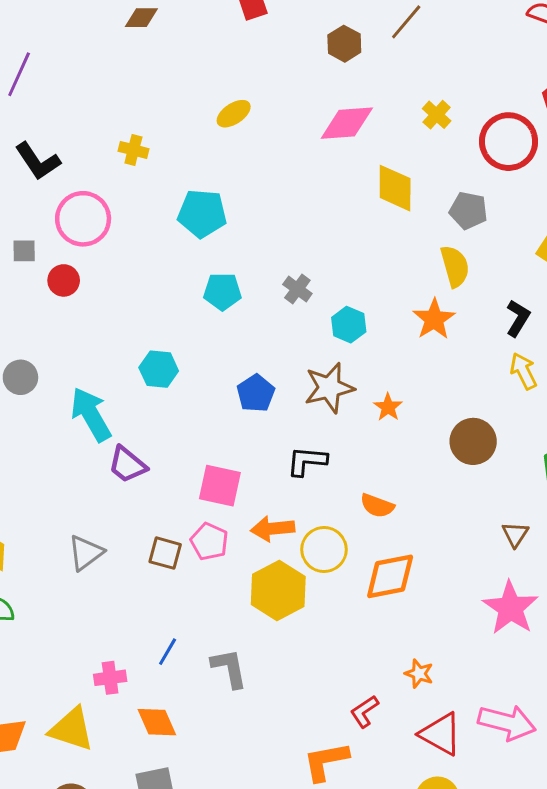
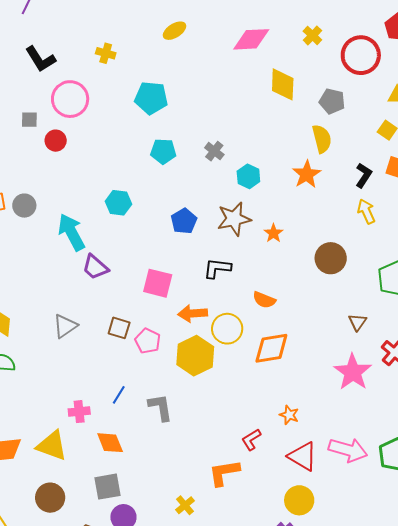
pink pentagon: (209, 542) -> (148, 341), moved

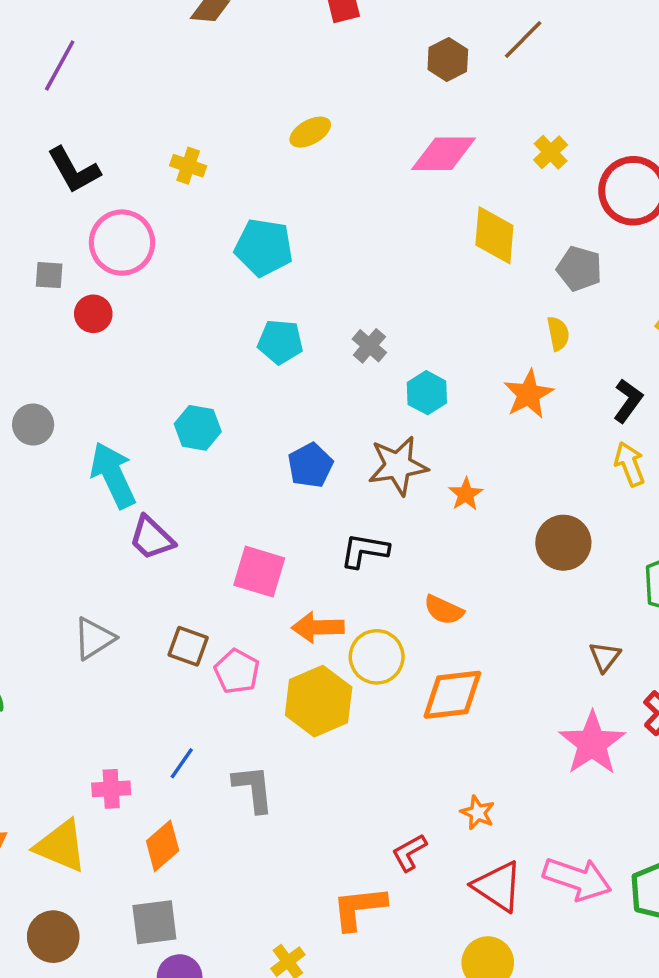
yellow semicircle: (322, 139) -> (558, 334), size x0.7
orange diamond: (110, 443) -> (163, 846), turned 68

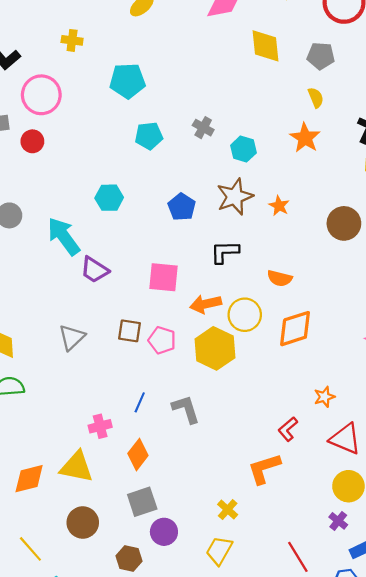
orange star: (478, 813) -> (324, 397), turned -30

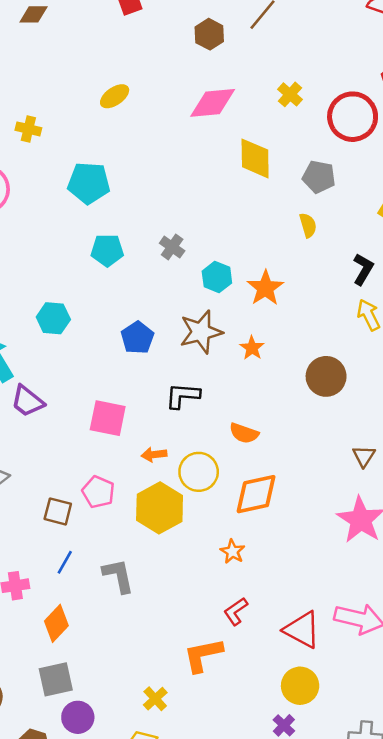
orange star: (305, 138) -> (265, 288), moved
orange arrow: (206, 304) -> (154, 455), size x0.7
brown square: (130, 331) -> (58, 511), moved
orange star: (324, 397) -> (233, 552), moved, turned -30

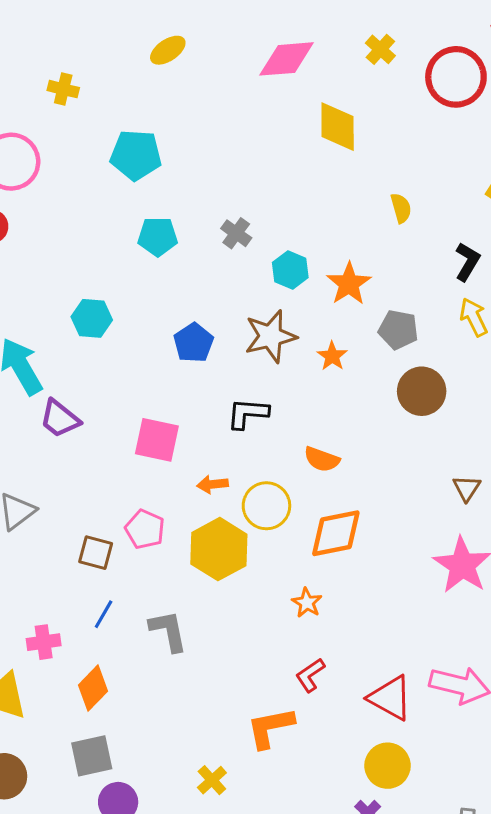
gray pentagon: (319, 177) -> (398, 330), moved

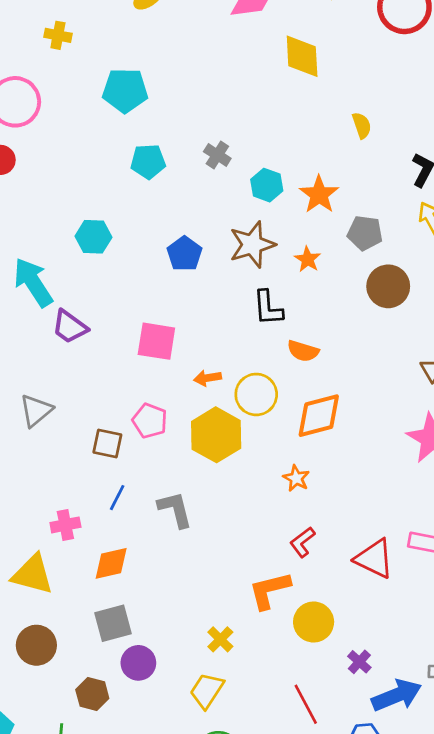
black L-shape: (248, 413) -> (268, 308), moved, turned -96
orange diamond: (93, 688) -> (111, 563), turned 36
yellow circle: (388, 766) -> (314, 622), moved

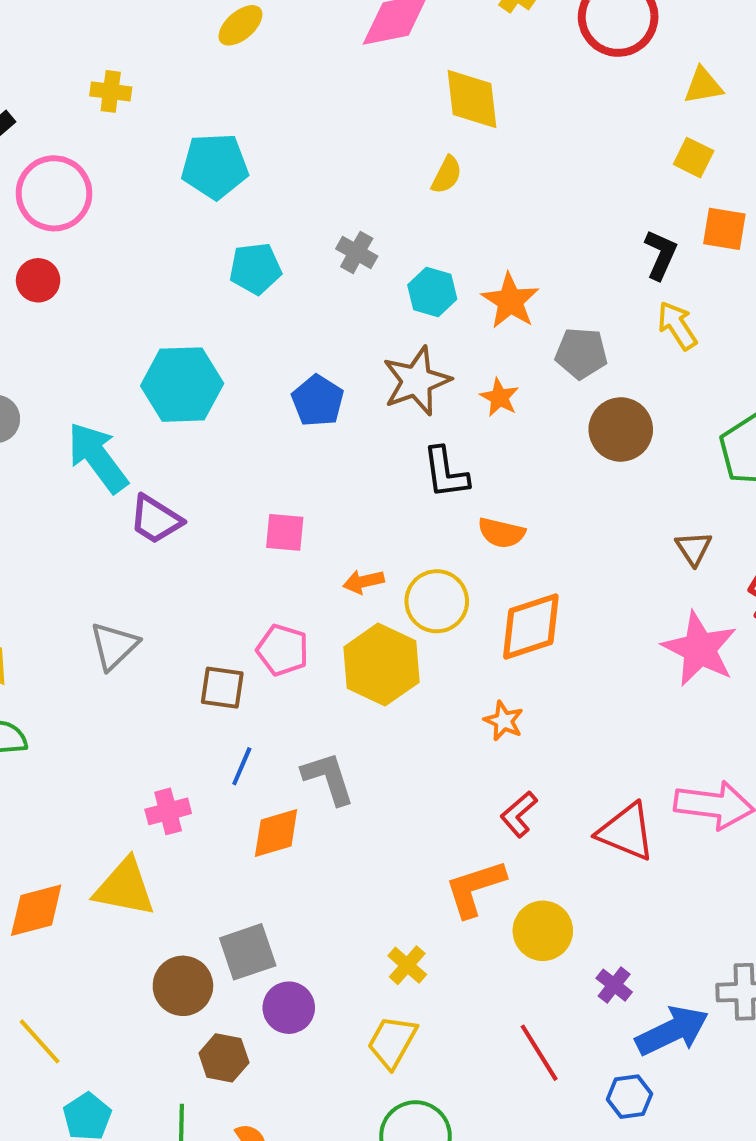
yellow semicircle: (362, 125) -> (447, 175), moved, turned 50
cyan hexagon: (93, 237) -> (182, 385), size x1.5
pink square: (156, 341) -> (285, 532), size x0.7
orange diamond: (111, 563) -> (276, 833), moved
brown circle: (36, 645) -> (183, 986), moved

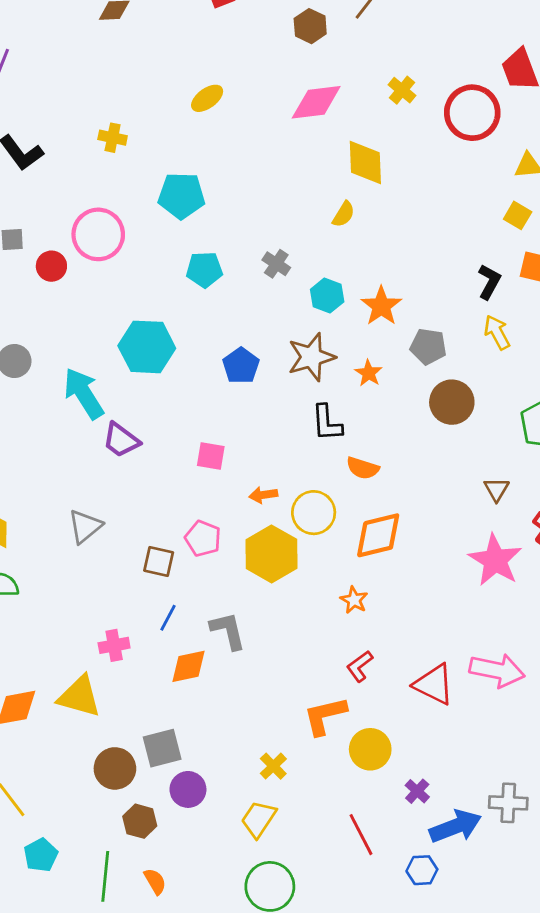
pink circle: (54, 193) -> (98, 234), moved

